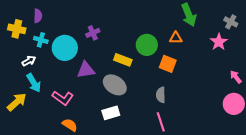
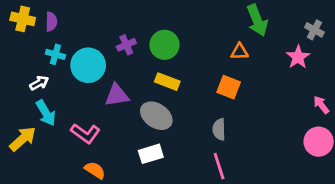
yellow cross: (17, 29) -> (23, 19), moved
green circle: (147, 45) -> (164, 45), moved

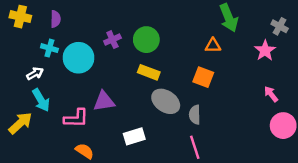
purple semicircle: (51, 22) -> (55, 19), moved
purple triangle: (117, 95) -> (104, 101), moved
pink arrow: (321, 105) -> (271, 94), moved
gray ellipse: (156, 116) -> (166, 101), moved
pink L-shape: (85, 133) -> (76, 118), turned -35

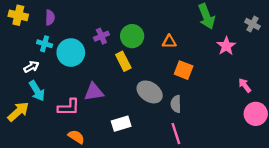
orange triangle: (213, 46) -> (169, 42), moved
pink star: (265, 50) -> (226, 46), moved
yellow rectangle: (149, 72) -> (123, 61), moved, turned 42

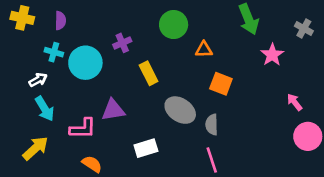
green circle: (132, 36) -> (174, 25), moved
yellow arrow: (18, 112) -> (35, 148), moved

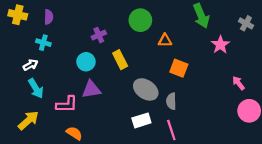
cyan circle: (85, 63) -> (86, 62), moved, size x0.7
white rectangle: (146, 148) -> (141, 120), moved

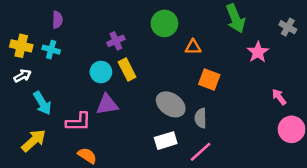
yellow cross: (18, 15) -> (21, 46), moved
yellow rectangle: (120, 60) -> (127, 70), moved
white arrow: (31, 65) -> (22, 76), moved
pink line: (171, 130) -> (201, 152), turned 66

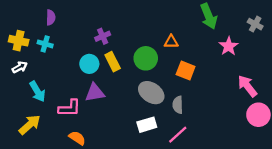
green circle: (164, 23) -> (146, 58), moved
pink arrow: (279, 97) -> (247, 86), size x1.5

